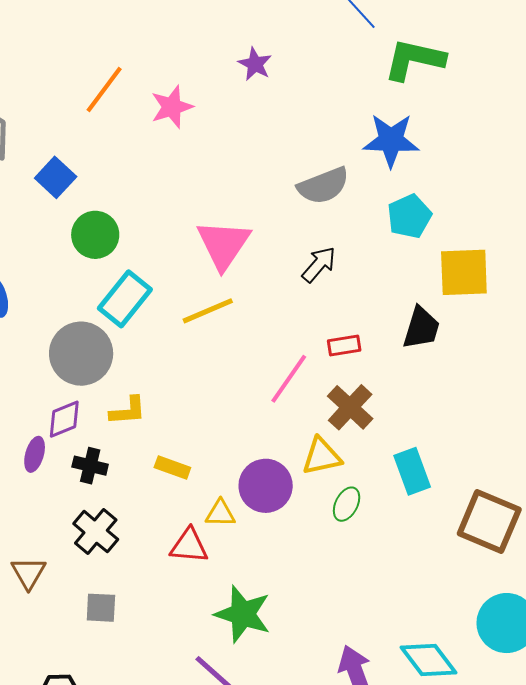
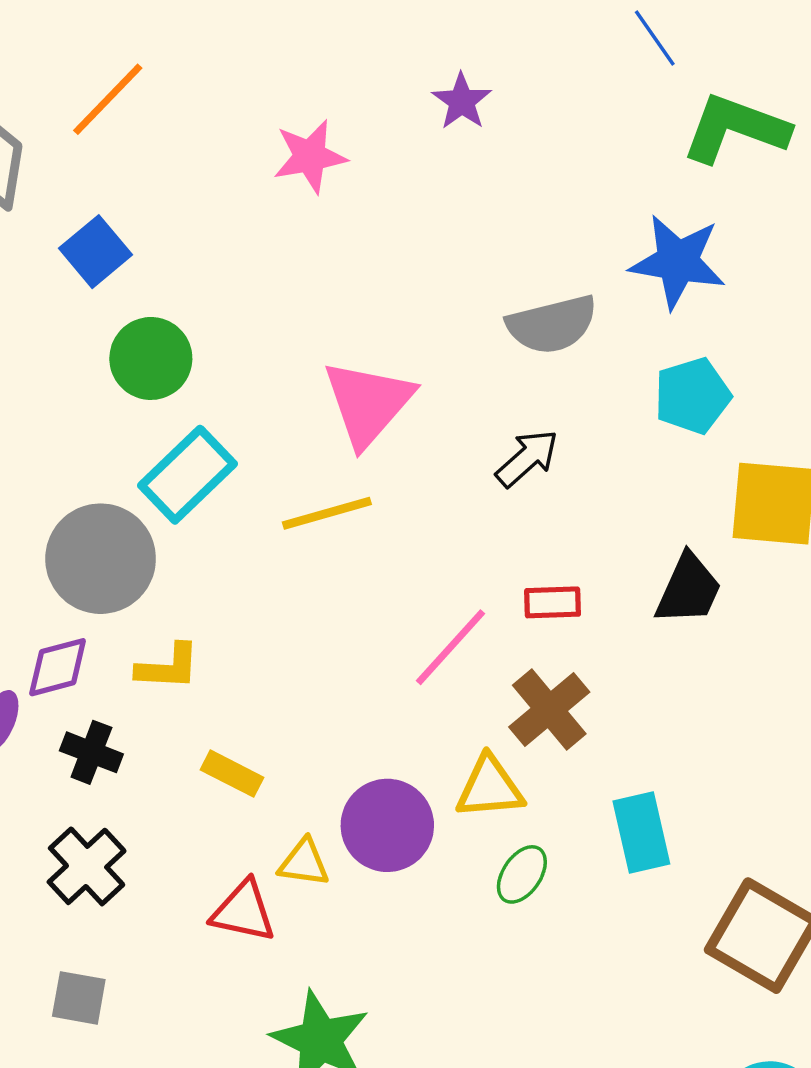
orange line: (104, 90) -> (108, 99), moved

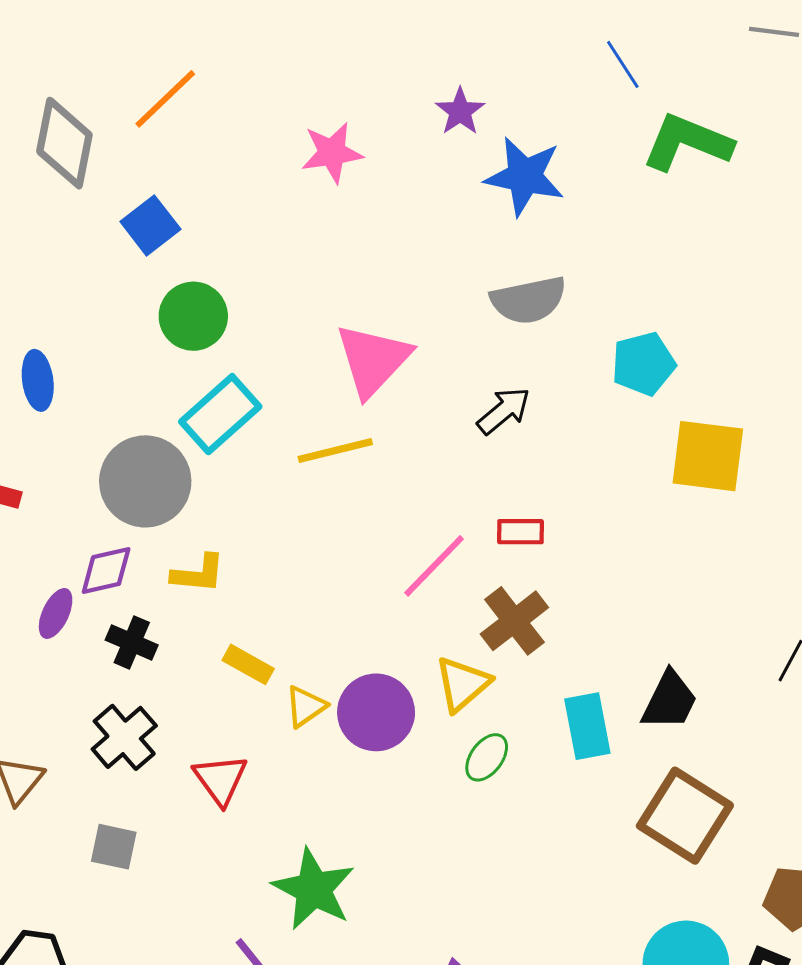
blue star: (678, 262) -> (525, 176), moved
black trapezoid: (689, 589) -> (670, 700), moved
yellow triangle: (490, 787) -> (462, 684), turned -38
yellow triangle: (304, 863) -> (306, 706), moved, turned -45
red triangle: (243, 911) -> (220, 779), moved, turned 40

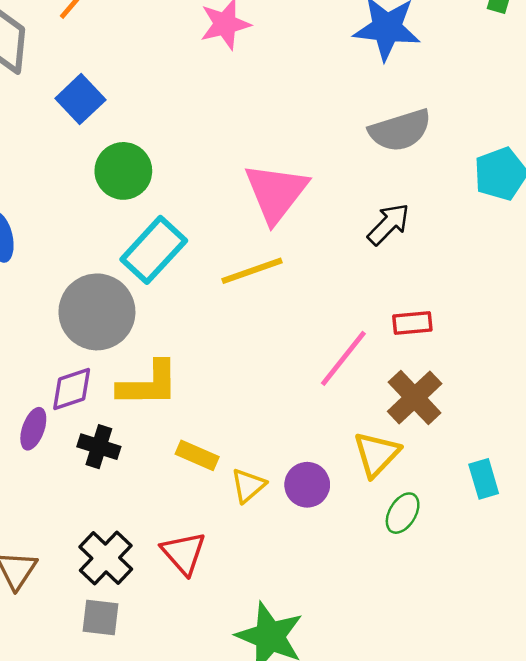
yellow L-shape: (198, 574) -> (148, 384), size x1.4
purple circle: (376, 712) -> (307, 485), size x0.7
cyan rectangle: (587, 726) -> (484, 479), size x0.7
black cross: (124, 737) -> (106, 558), moved

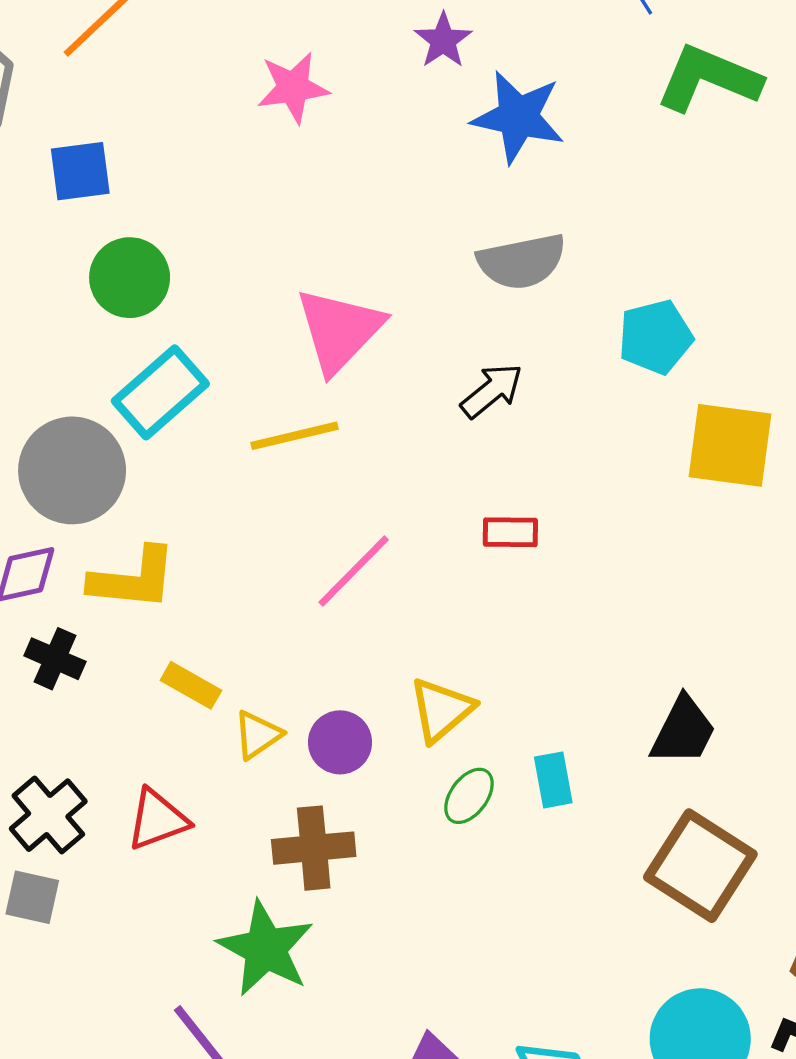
blue square: (80, 99) -> (80, 171), turned 30
pink line: (343, 358) -> (354, 571), moved
brown cross: (415, 398) -> (314, 848), moved, turned 32
cyan rectangle: (484, 479) -> (553, 780), moved
red triangle: (184, 553) -> (158, 820), turned 45

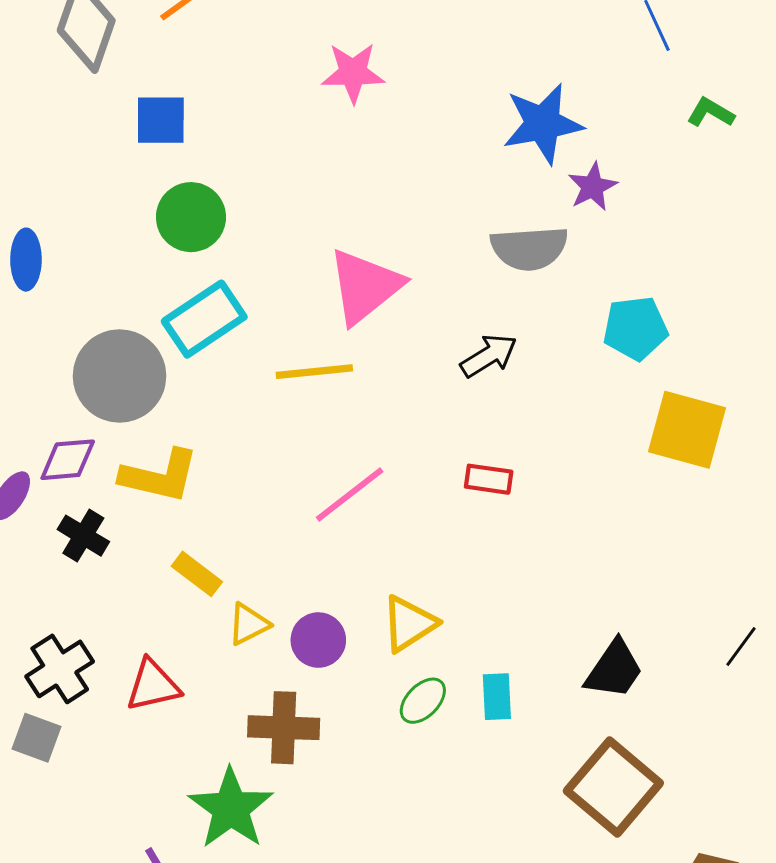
purple star: (443, 40) -> (593, 187), moved
green L-shape: (709, 78) -> (711, 113), size x0.5
blue star: (518, 117) -> (543, 124), turned -30

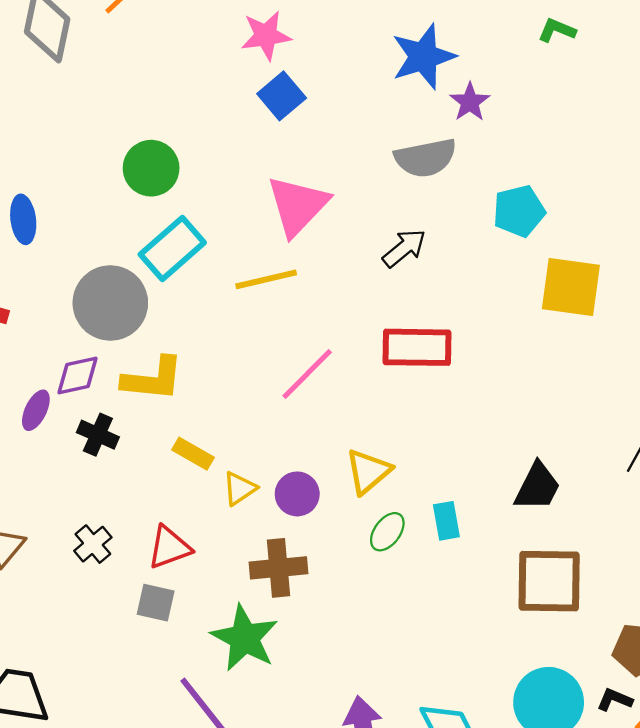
blue square: (161, 120) -> (282, 96), moved, turned -33
red rectangle: (489, 479) -> (417, 347), size x1.8
black cross: (60, 669) -> (93, 544), size x0.7
gray square: (37, 738) -> (156, 603), moved
brown square: (613, 787) -> (549, 581), turned -32

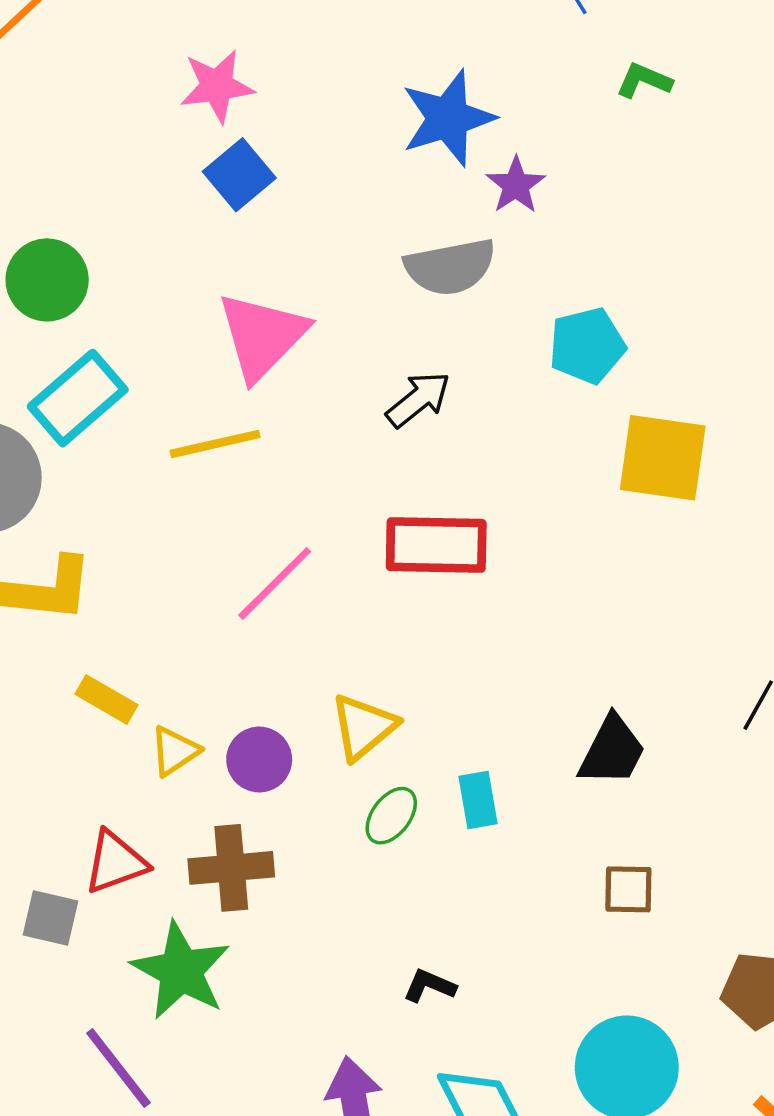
red triangle: (169, 547) -> (115, 862), moved
brown square: (549, 581) -> (628, 889), size x0.5
black L-shape: (615, 700) -> (429, 986), moved

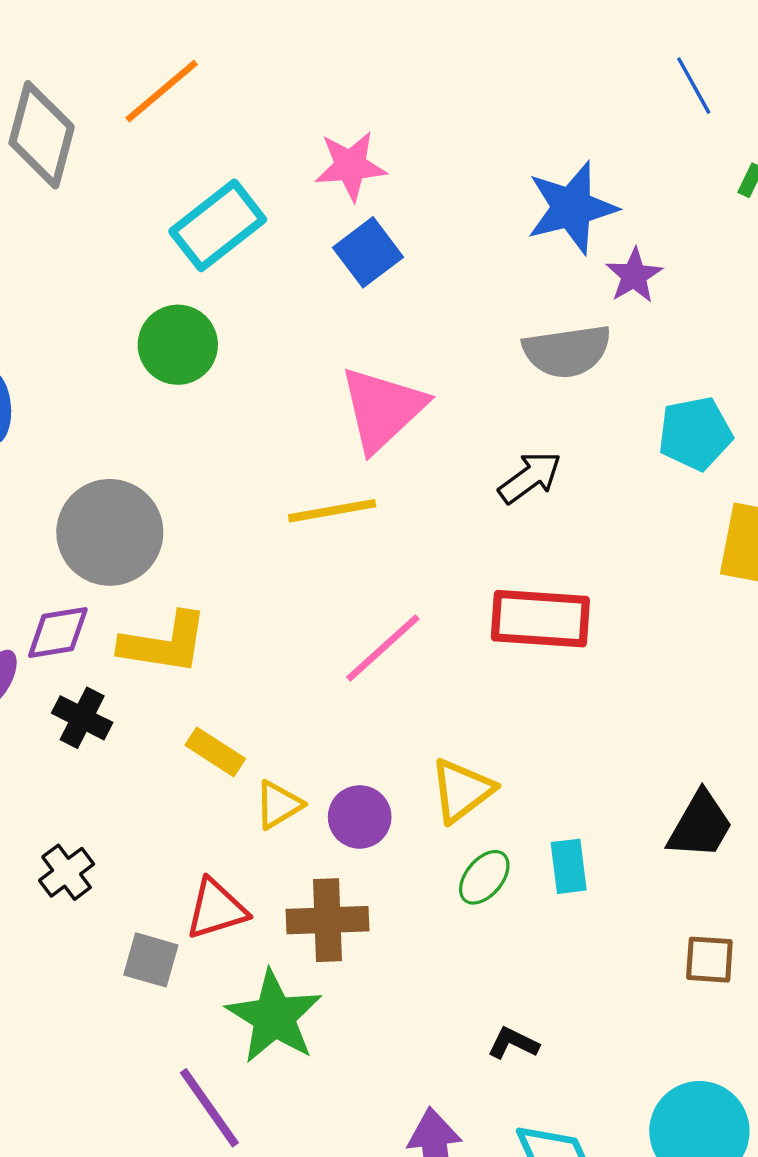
cyan rectangle: (78, 398) -> (218, 225), moved

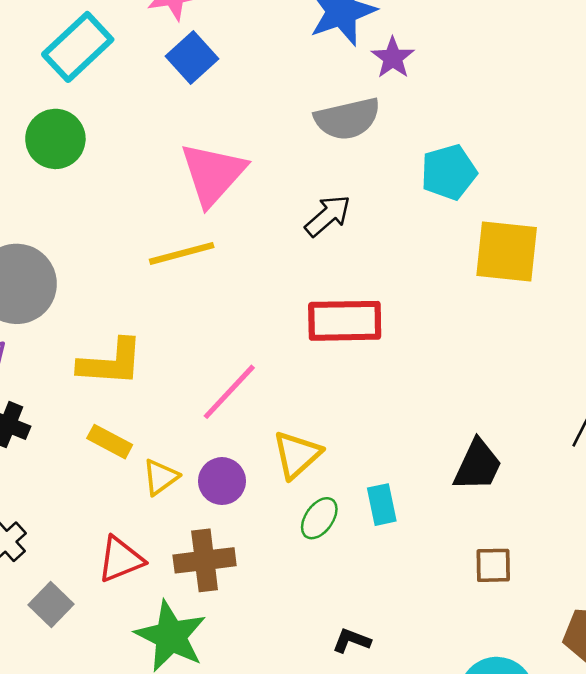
yellow L-shape: (164, 643) -> (111, 363), moved
pink line: (383, 648) -> (229, 392), moved
gray square: (151, 960) -> (51, 604), moved, turned 33

